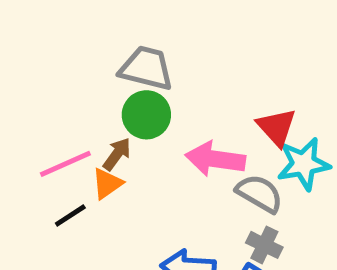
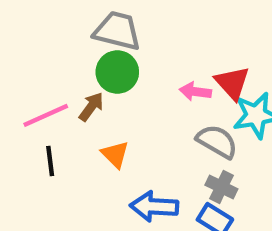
pink arrow: (215, 159) -> (195, 92), moved, size x0.6
orange triangle: (107, 184) -> (115, 154), moved, turned -40
black line: (70, 216) -> (50, 161), turned -64

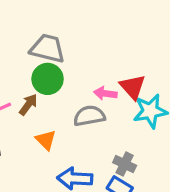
gray semicircle: (217, 141) -> (89, 116), moved, turned -40

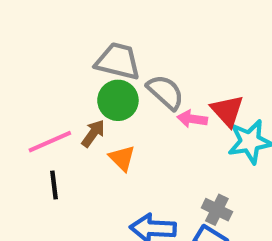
gray semicircle: (89, 116) -> (165, 92), moved, turned 52
orange triangle: (46, 140) -> (122, 158), moved

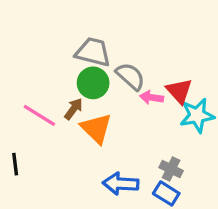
pink line: (50, 142) -> (39, 115), turned 56
orange triangle: (122, 158) -> (96, 128), size x1.5
black line: (54, 185) -> (15, 164), moved

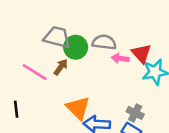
gray trapezoid: (93, 52) -> (57, 37), moved
gray semicircle: (130, 76) -> (104, 42), turned -35
orange triangle: (96, 128) -> (78, 108), moved

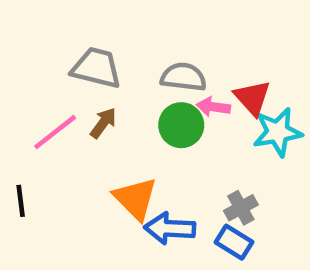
green circle: (76, 47) -> (181, 125), moved
pink line: (35, 72) -> (55, 132), turned -70
gray cross: (135, 113) -> (241, 208), turned 35

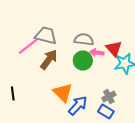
brown arrow: (103, 123) -> (49, 59), size x1.5
pink line: (55, 132) -> (28, 46), moved
blue arrow: (170, 228) -> (78, 105), turned 130

